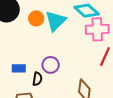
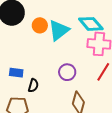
purple circle: (51, 65) -> (67, 72), moved

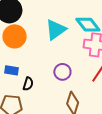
orange circle: (40, 25) -> (15, 36), moved, size x1.5

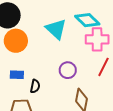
cyan triangle: (56, 30) -> (56, 29), turned -35

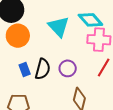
blue rectangle: (17, 75) -> (25, 69), moved, turned 64
black semicircle: (35, 86) -> (43, 69), moved, size x1.5

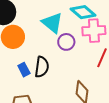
purple circle: (68, 68) -> (66, 42), moved

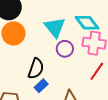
blue rectangle: (24, 70) -> (41, 86), moved, turned 64

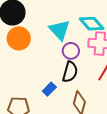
black semicircle: (36, 69) -> (70, 72), moved

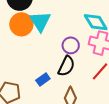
cyan triangle: (60, 30) -> (40, 21), moved

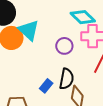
black semicircle: (66, 66) -> (67, 79), moved

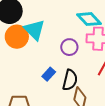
blue rectangle: (46, 86) -> (49, 74), moved

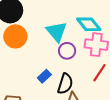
cyan triangle: (34, 30) -> (57, 32), moved

